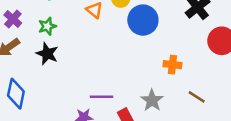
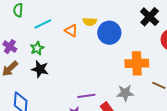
orange cross: (172, 65) -> (137, 63), size x1.6
gray star: (152, 100) -> (125, 93), turned -30

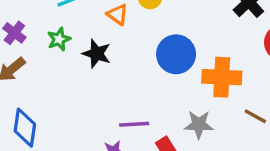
blue circle: (109, 33) -> (176, 54), moved
black star: (40, 69) -> (97, 54), moved

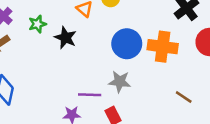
orange cross: (222, 77) -> (163, 47), moved
gray star: (199, 125) -> (120, 82), moved

